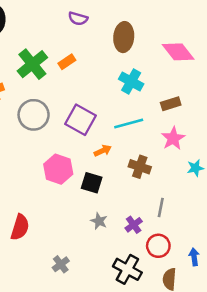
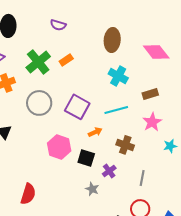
purple semicircle: (78, 18) -> (58, 25), moved
purple cross: (134, 225) -> (109, 171), moved

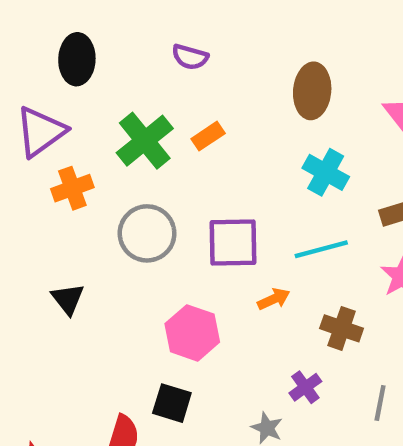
purple square: (77, 107) -> (233, 242), turned -30
black square: (86, 158) -> (172, 403), moved

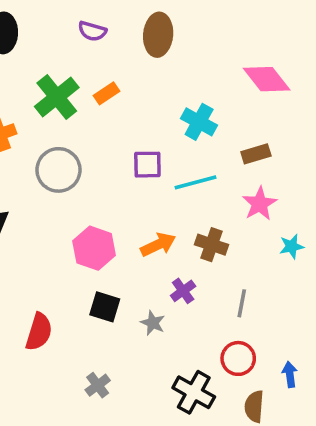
brown ellipse: (312, 91) -> (158, 35), moved
purple square: (233, 242) -> (147, 165), moved, size x0.7
orange arrow: (274, 299) -> (158, 245), moved, size x1.4
black square: (172, 403) -> (105, 307), moved

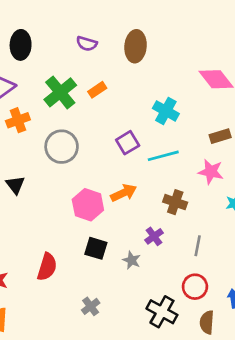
brown rectangle: (256, 154) -> (220, 136), moved
purple square: (147, 165) -> (128, 143), turned -30
pink star: (260, 204) -> (211, 172), turned -30
orange arrow: (158, 245) -> (124, 193), moved

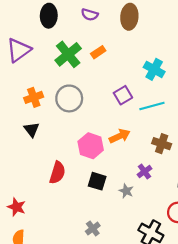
black ellipse: (21, 45) -> (49, 16), moved
orange cross: (18, 120) -> (34, 97), moved
red semicircle: (47, 267) -> (57, 173), moved

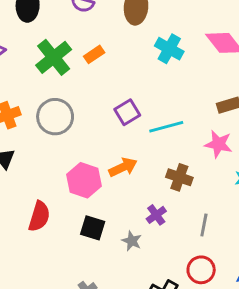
cyan cross: (154, 69) -> (169, 49), moved

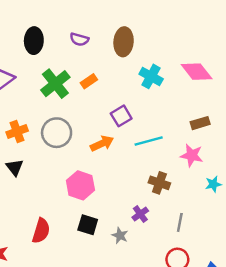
purple square: (127, 112) -> (121, 116), moved
orange arrow: (123, 167) -> (102, 143), moved
red semicircle: (39, 216) -> (41, 231), moved

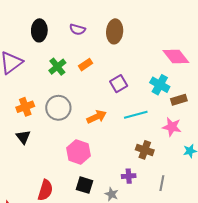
cyan cross: (151, 76) -> (160, 85), moved
green cross: (55, 84) -> (57, 67), size x0.7
purple square: (121, 116) -> (119, 84), moved
purple cross: (140, 214) -> (129, 176), turned 32

